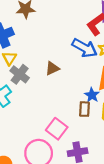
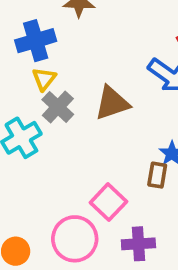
brown triangle: (52, 68) -> (112, 103), size x1.5

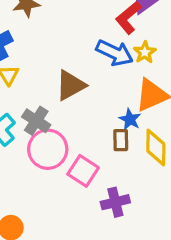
gray cross: (58, 107) -> (36, 121), moved
pink circle: (75, 239) -> (48, 149), moved

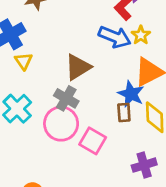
blue star: (130, 119) -> (131, 94), size x1.4
gray cross: (36, 121) -> (66, 98), moved
purple cross: (115, 202) -> (144, 165), moved

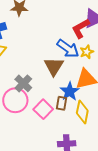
brown triangle: (78, 67) -> (54, 66), moved, turned -40
pink square: (93, 141) -> (43, 109), moved

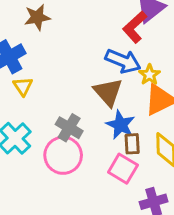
yellow star: (87, 52) -> (150, 75), moved
blue star: (70, 91) -> (121, 125), moved
pink square: (43, 109) -> (123, 169), moved

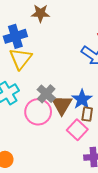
yellow triangle: (23, 86) -> (21, 59), size x1.6
brown triangle: (108, 92) -> (62, 105), moved

